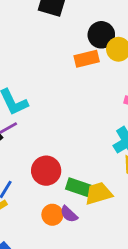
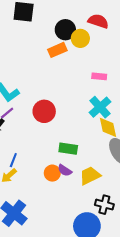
red circle: (46, 171) -> (44, 111), moved
yellow trapezoid: (99, 193) -> (90, 176), moved

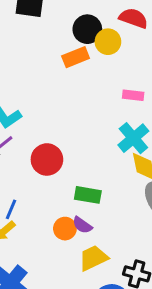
red circle: (44, 111) -> (47, 159), moved
yellow trapezoid: (90, 176) -> (93, 258), moved

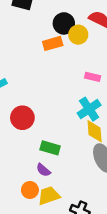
orange circle: (65, 229) -> (30, 190), moved

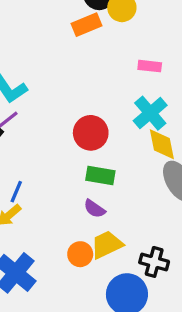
red circle: (22, 118) -> (91, 133), moved
orange circle: (30, 190) -> (80, 254), moved

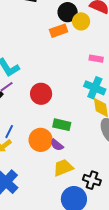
cyan cross: (150, 113) -> (95, 88), turned -30
red circle: (91, 133) -> (41, 94), moved
orange circle: (80, 254) -> (41, 140), moved, size x1.5

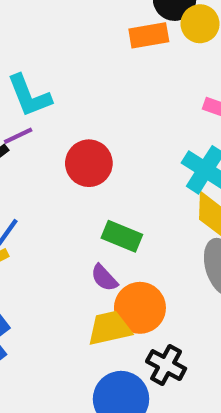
orange circle: (41, 140) -> (140, 308), moved

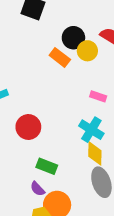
orange rectangle: (149, 35) -> (60, 57), turned 48

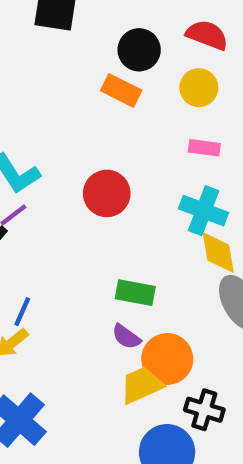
yellow circle: (87, 51) -> (199, 88), moved
red circle: (28, 127) -> (107, 193), moved

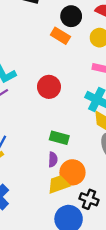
purple semicircle: (126, 337) -> (53, 160), turned -128

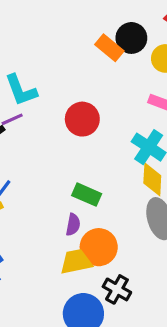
black circle: (71, 16) -> (131, 38), moved

